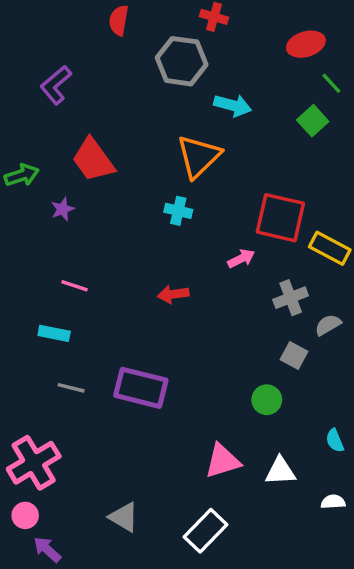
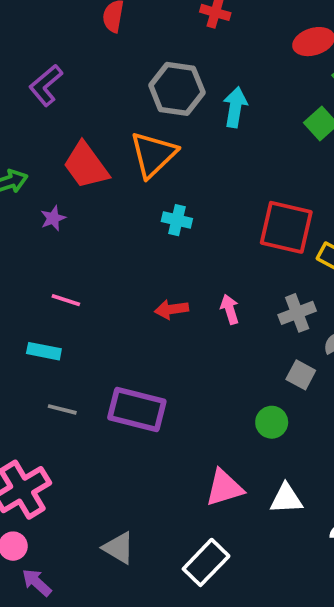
gray hexagon: (182, 61) -> (177, 89), moved
cyan arrow: (233, 105) -> (235, 107), turned -96
orange triangle: (199, 156) -> (153, 154), moved
pink arrow: (241, 259) -> (230, 309), moved, turned -80

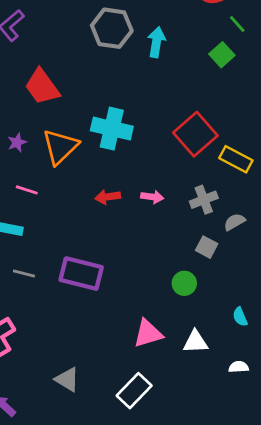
orange triangle: (153, 154) -> (60, 147), moved
purple star: (53, 218) -> (17, 142), moved
cyan cross: (177, 220) -> (112, 129), size x1.8
red square: (286, 227) -> (195, 134), turned 36
pink arrow: (230, 309) -> (152, 197), turned 115

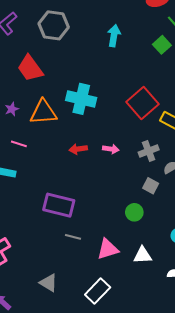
gray hexagon: (112, 28) -> (54, 25), moved
orange triangle: (60, 147) -> (43, 112), turned 40
gray line: (24, 274) -> (73, 237), moved

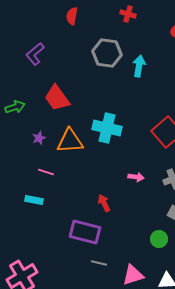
gray hexagon: (54, 25) -> (107, 53), moved
red arrow: (78, 149) -> (104, 203), moved, turned 72

